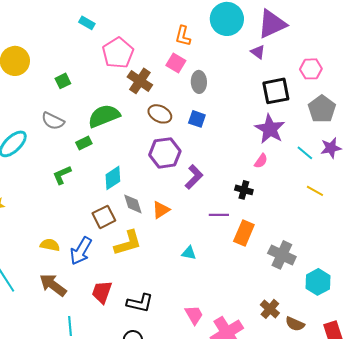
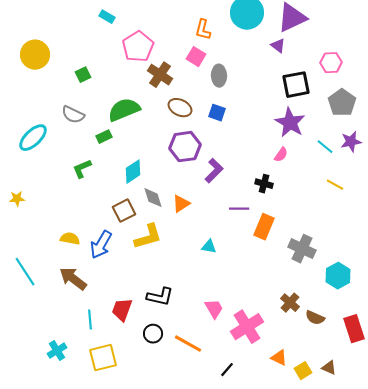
red trapezoid: (102, 292) -> (122, 310), moved

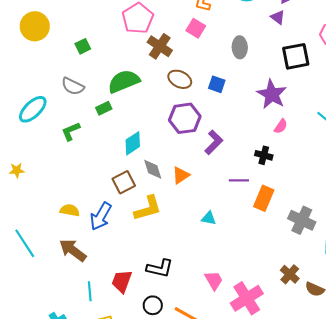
gray ellipse: (219, 76) -> (240, 47), moved
purple star: (290, 123) -> (272, 94), moved
green L-shape: (82, 169) -> (71, 131), moved

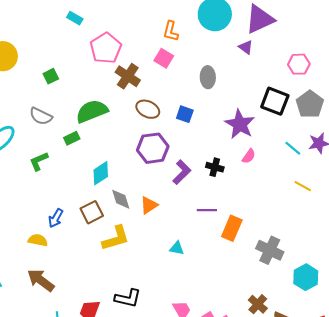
black square: (296, 56) -> (275, 101), moved, turned 32
black cross: (264, 155) -> (215, 167), moved
blue arrow: (101, 216) -> (56, 218), moved, size x0.7

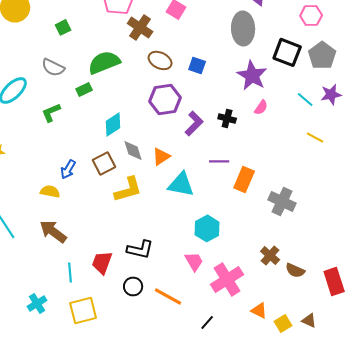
gray ellipse: (208, 77) -> (243, 28), moved, size x1.5
cyan triangle: (177, 248) -> (181, 184), moved, size x1.8
cyan hexagon: (306, 277) -> (207, 228), moved

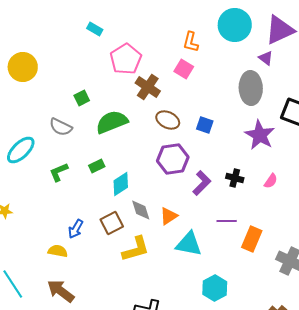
green square: (63, 27) -> (82, 98), moved
green rectangle: (84, 89) -> (97, 166), moved
pink semicircle: (261, 107) -> (271, 181), moved

